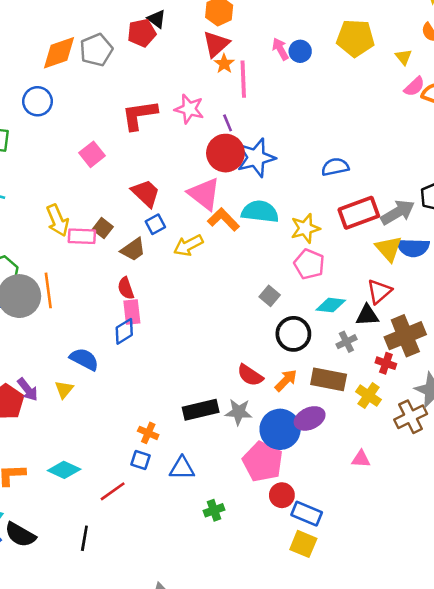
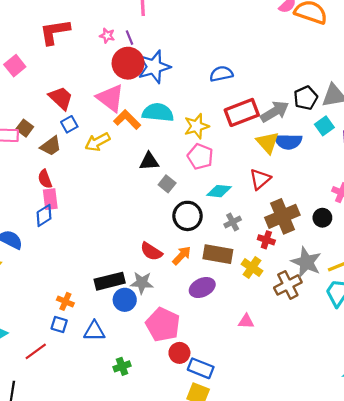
pink star: (189, 109) -> (107, 36), moved, size x0.6
black triangle: (367, 315) -> (149, 161), moved
blue circle: (280, 429) -> (125, 300), moved, size x0.7

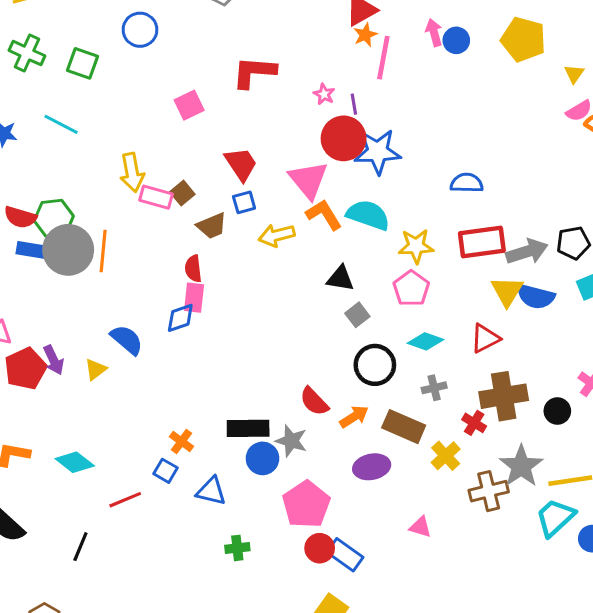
blue rectangle: (201, 368) -> (345, 555), moved

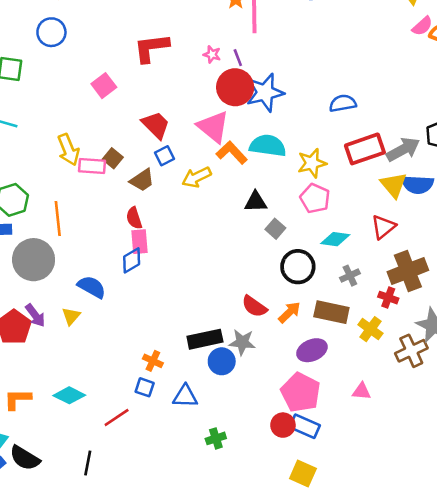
gray circle: (68, 250) -> (34, 260), moved
pink pentagon: (306, 504) -> (301, 392), moved

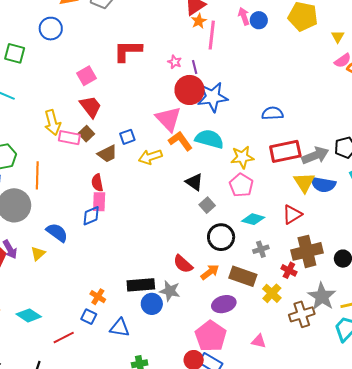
red trapezoid: (156, 125) -> (90, 107), moved
black triangle: (256, 202) -> (194, 182), turned 30

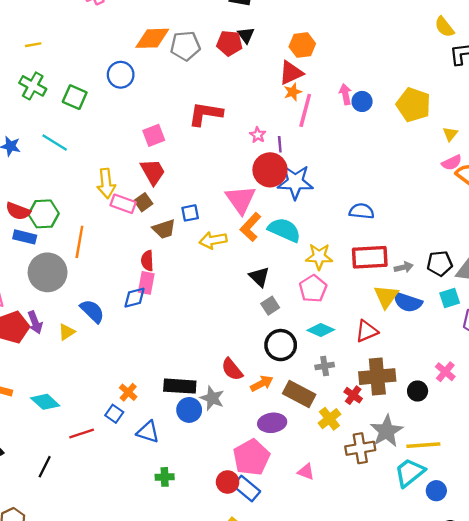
orange L-shape: (180, 141) -> (251, 227), turned -110
gray arrow: (315, 155) -> (404, 267), size x0.6

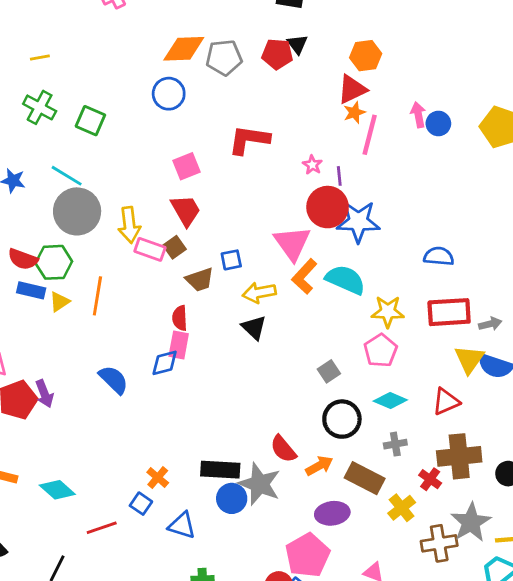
blue circle: (121, 75) -> (169, 94), moved
gray circle: (48, 272) -> (77, 211), moved
black triangle: (259, 277) -> (254, 328), moved
yellow triangle: (67, 332) -> (59, 302), moved
gray star: (212, 398) -> (260, 484), size x1.4

